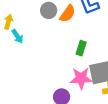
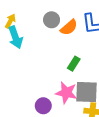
cyan arrow: (17, 36) -> (15, 37), size x1.5

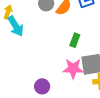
purple circle: (43, 106) -> (42, 86), moved

